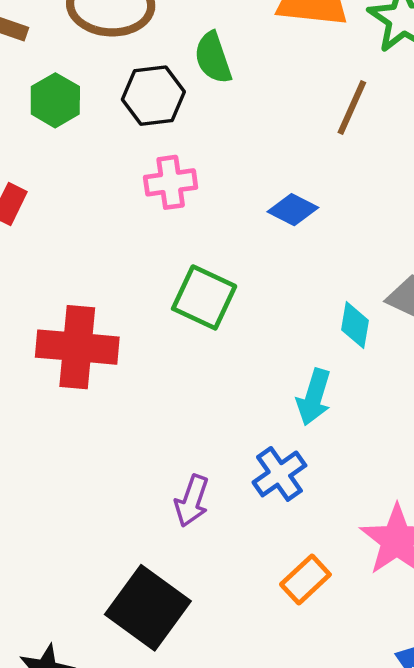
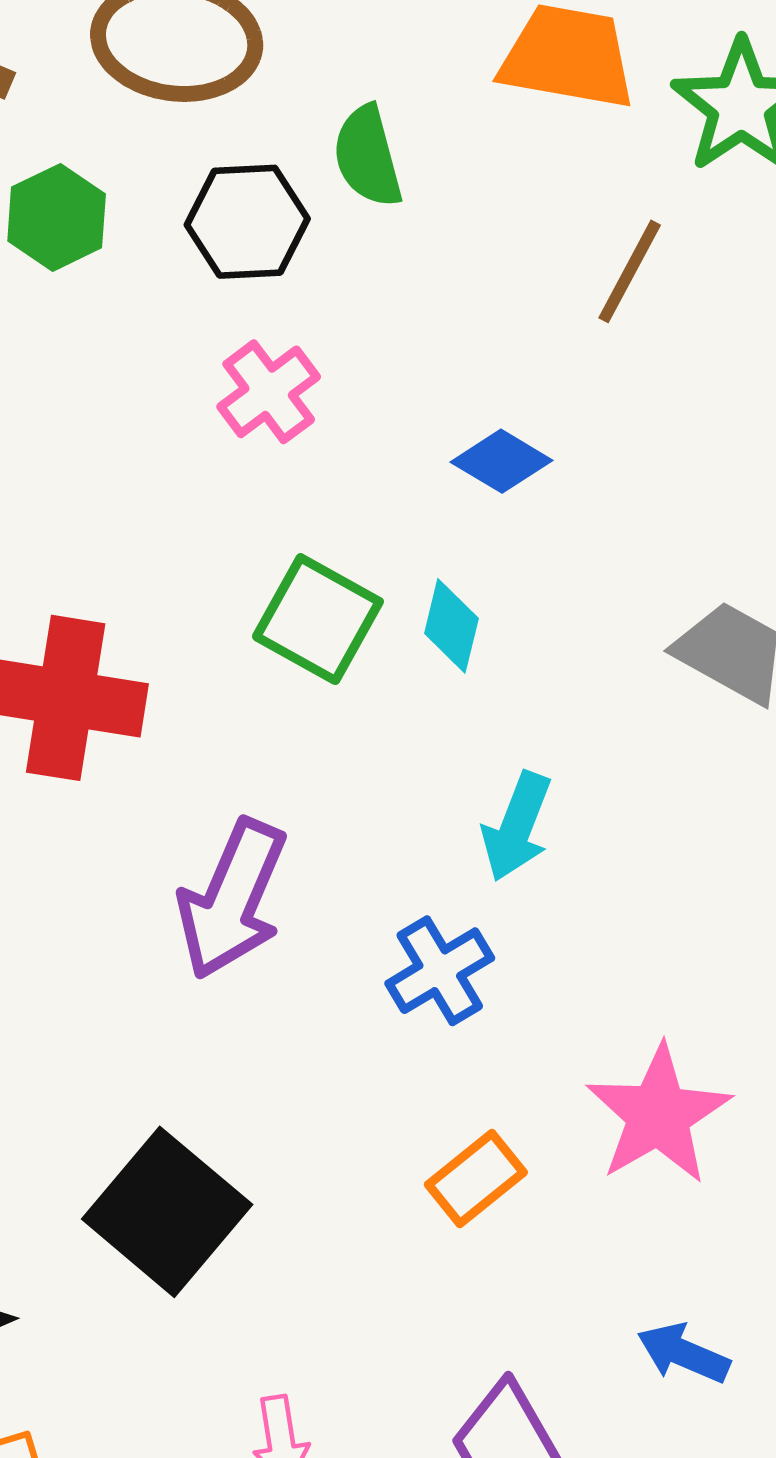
pink cross: (171, 182) -> (269, 392), turned -33
cyan diamond: (355, 325) -> (451, 626), moved
purple arrow: (192, 501) -> (232, 899), moved, size x1.6

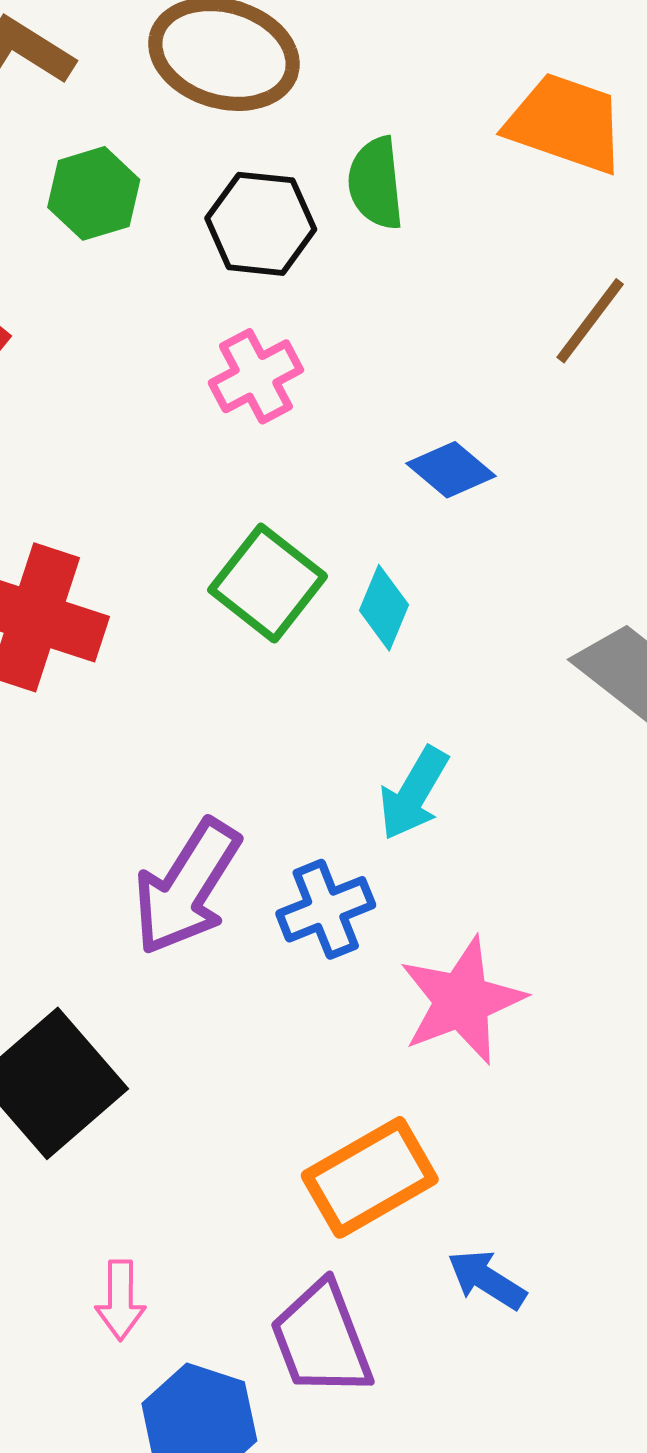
purple arrow: (232, 899) -> (187, 887), moved
pink star: (658, 1115) -> (462, 1001), moved
orange rectangle: (476, 1178) -> (370, 1177), moved, size x1.5

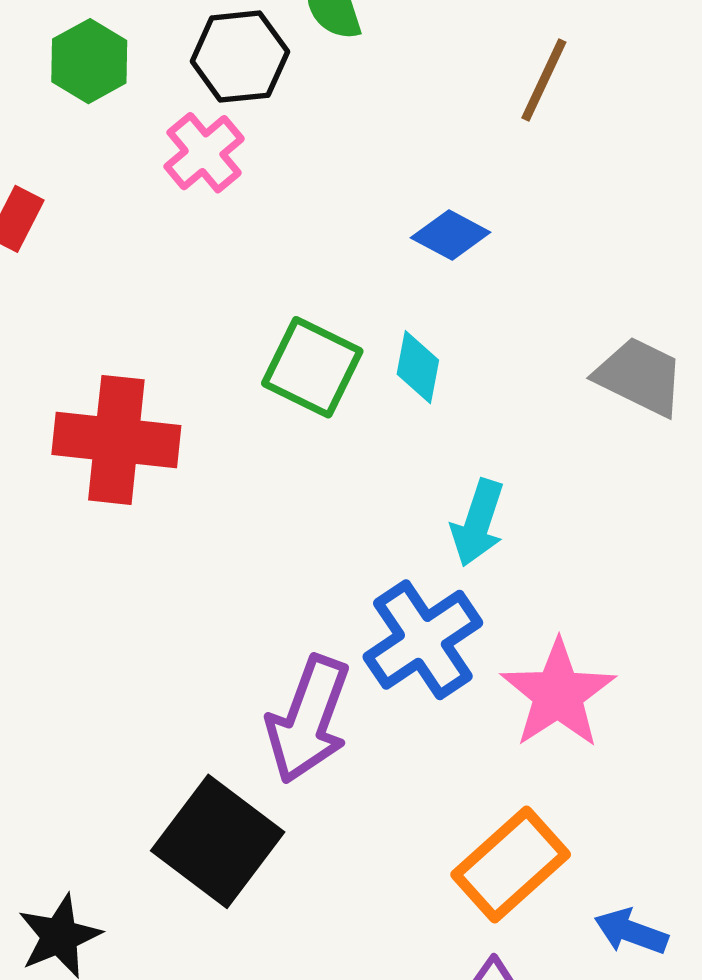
pink cross: (256, 376) -> (204, 153), moved
purple arrow: (187, 887) -> (308, 719), moved
blue cross: (326, 909) -> (423, 640), size x1.4

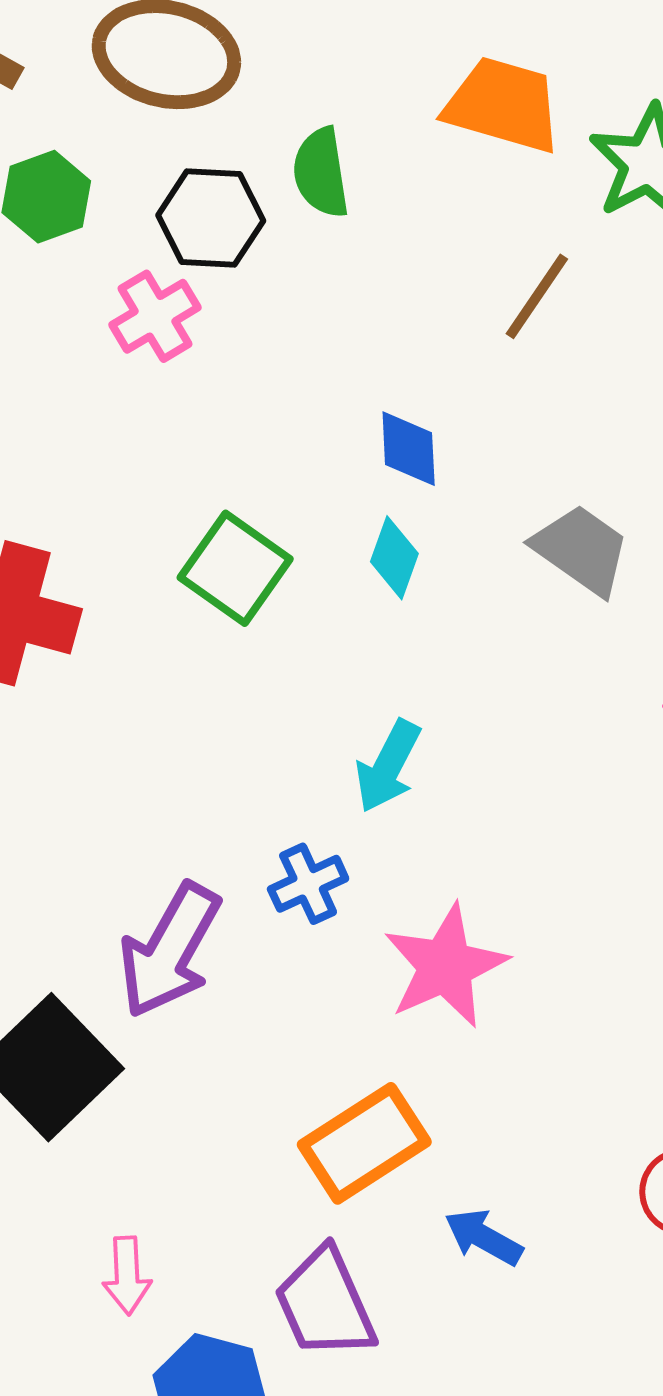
blue diamond: (451, 235) -> (409, 449), turned 50
cyan diamond: (418, 367) -> (394, 558), moved
gray trapezoid: (640, 376) -> (581, 550), moved
blue cross: (423, 640) -> (308, 884), size x0.6

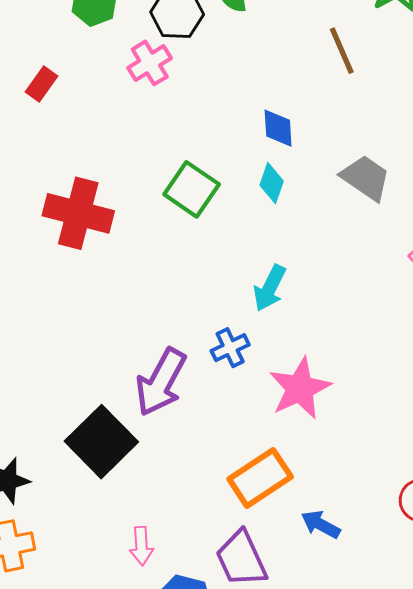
brown line: (537, 296) -> (342, 51), turned -57

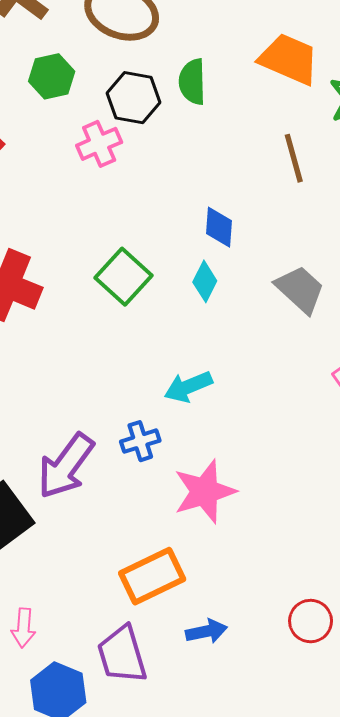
cyan arrow: (270, 288) -> (188, 387), turned 33
blue arrow: (321, 524) -> (206, 631), turned 132

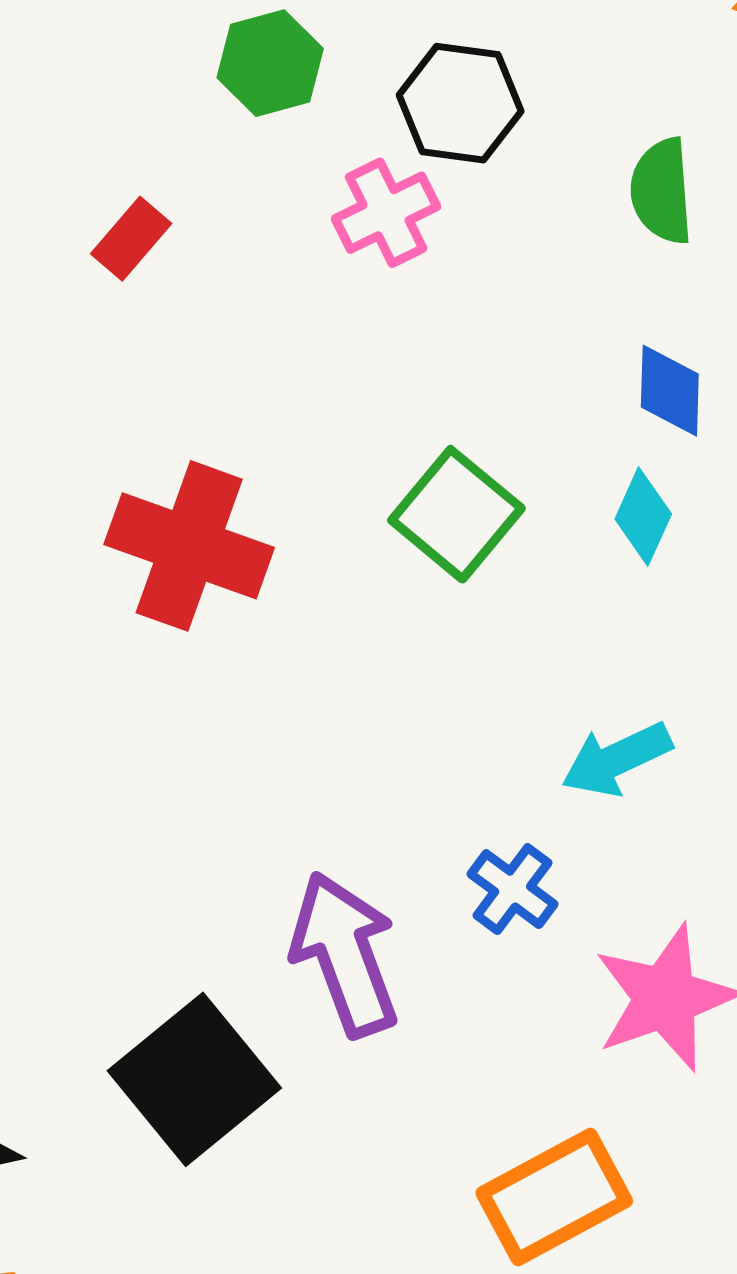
green semicircle: (192, 82) -> (662, 191), moved
blue cross: (140, 441) -> (513, 889), turned -33
purple arrow: (66, 466) -> (345, 954), turned 126

